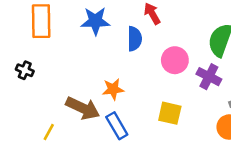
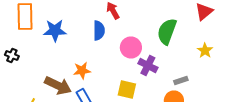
blue star: (95, 21) -> (55, 30), moved
purple cross: (209, 77) -> (148, 66), moved

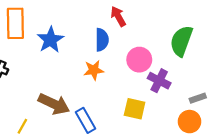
blue star: (55, 30) -> (50, 40), turned -30
orange star: (82, 70) -> (94, 70), moved

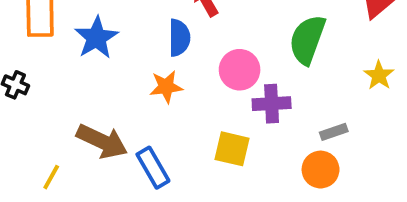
purple cross: (159, 81) -> (272, 104), turned -30

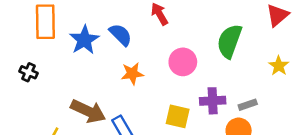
blue semicircle: (179, 38) -> (121, 35), moved, turned -45
purple cross: (272, 104) -> (213, 101), moved

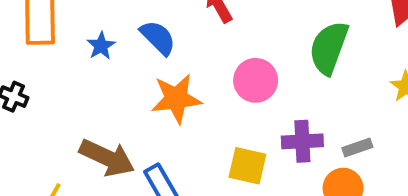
blue star: (84, 40) -> (101, 46), size x0.6
orange star: (132, 74) -> (176, 99), size x1.4

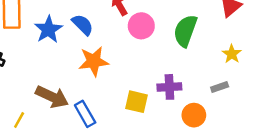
blue star: (101, 46) -> (48, 30), size x1.6
pink circle: (256, 80) -> (141, 26), moved
gray rectangle: (357, 147) -> (220, 87), moved

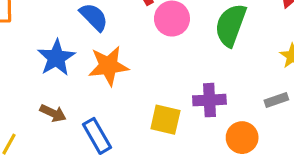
blue star: (48, 30) -> (56, 58), moved
brown arrow: (52, 97) -> (53, 113), size x0.6

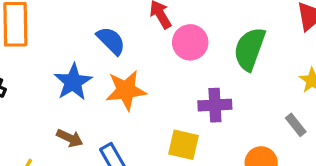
purple cross: (209, 100) -> (215, 105), moved
gray rectangle: (276, 100) -> (296, 125), turned 70

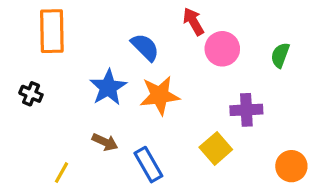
green semicircle: (250, 49) -> (280, 55), size x0.6
yellow square: (184, 145) -> (216, 148), turned 36

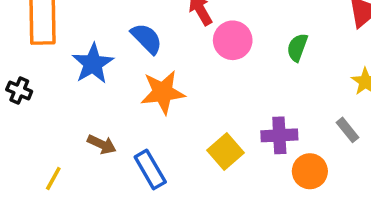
blue star: (108, 87) -> (93, 64), moved
purple cross: (246, 110) -> (279, 135), moved

